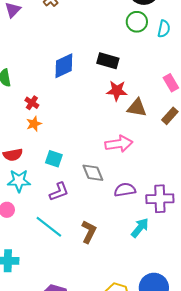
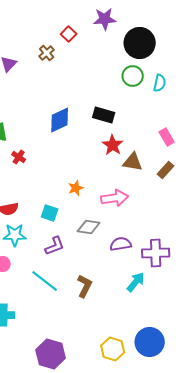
red star: (117, 91) -> (113, 145), turned 30
red cross: (32, 103) -> (19, 157), moved
orange star: (34, 124) -> (76, 188), moved
gray diamond: (93, 173) -> (89, 227), turned -60

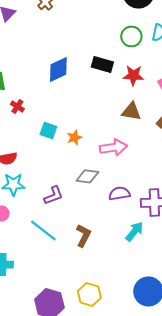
green circle: (133, 76) -> (131, 36), moved
red star: (113, 145) -> (133, 75), moved, turned -30
cyan square: (50, 213) -> (48, 130), moved
yellow hexagon: (113, 349) -> (89, 294), moved

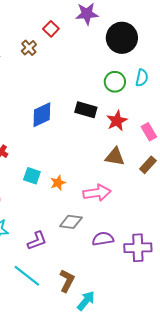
red star: (133, 75) -> (117, 121), turned -30
cyan arrow: (134, 231) -> (86, 301), moved

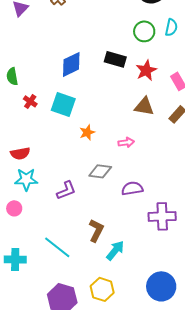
cyan square: (32, 176) -> (63, 104), moved, size x1.4
pink arrow: (97, 193) -> (126, 142), size x0.6
purple cross: (138, 248) -> (162, 216), moved
cyan line: (27, 276) -> (57, 247), moved

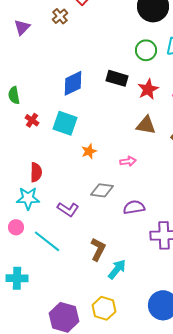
red semicircle: (20, 153) -> (36, 172), moved, turned -78
purple L-shape: (66, 190) -> (68, 209), turned 55
cyan line: (57, 247) -> (47, 241), moved

